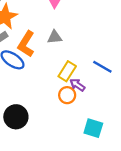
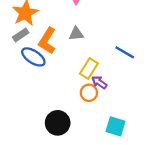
blue line: (102, 67) -> (125, 52), moved
black circle: (16, 117) -> (58, 123), moved

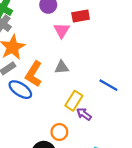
orange circle: (89, 93) -> (59, 132), moved

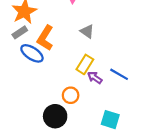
gray triangle: (62, 67) -> (87, 31), moved, turned 40
blue line: (108, 85) -> (119, 74), moved

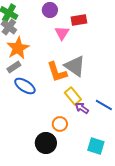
gray triangle: (87, 31) -> (75, 66), size x1.6
orange L-shape: (45, 38) -> (57, 72), moved, turned -50
yellow rectangle: (85, 64) -> (73, 96), turned -72

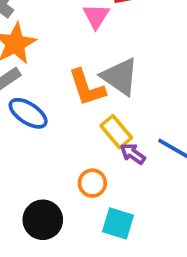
black circle: (46, 143) -> (43, 220), moved
cyan square: (96, 146) -> (118, 223), moved

